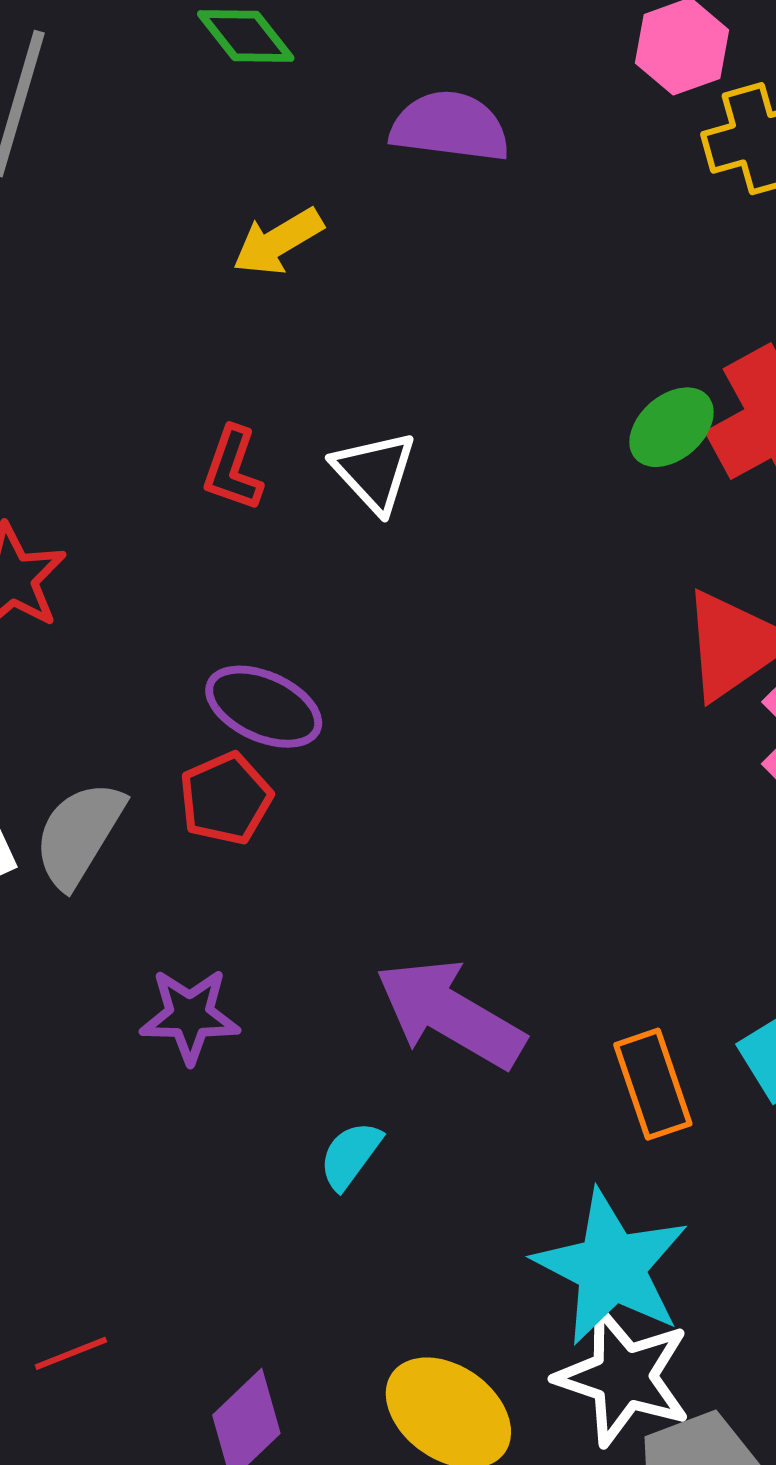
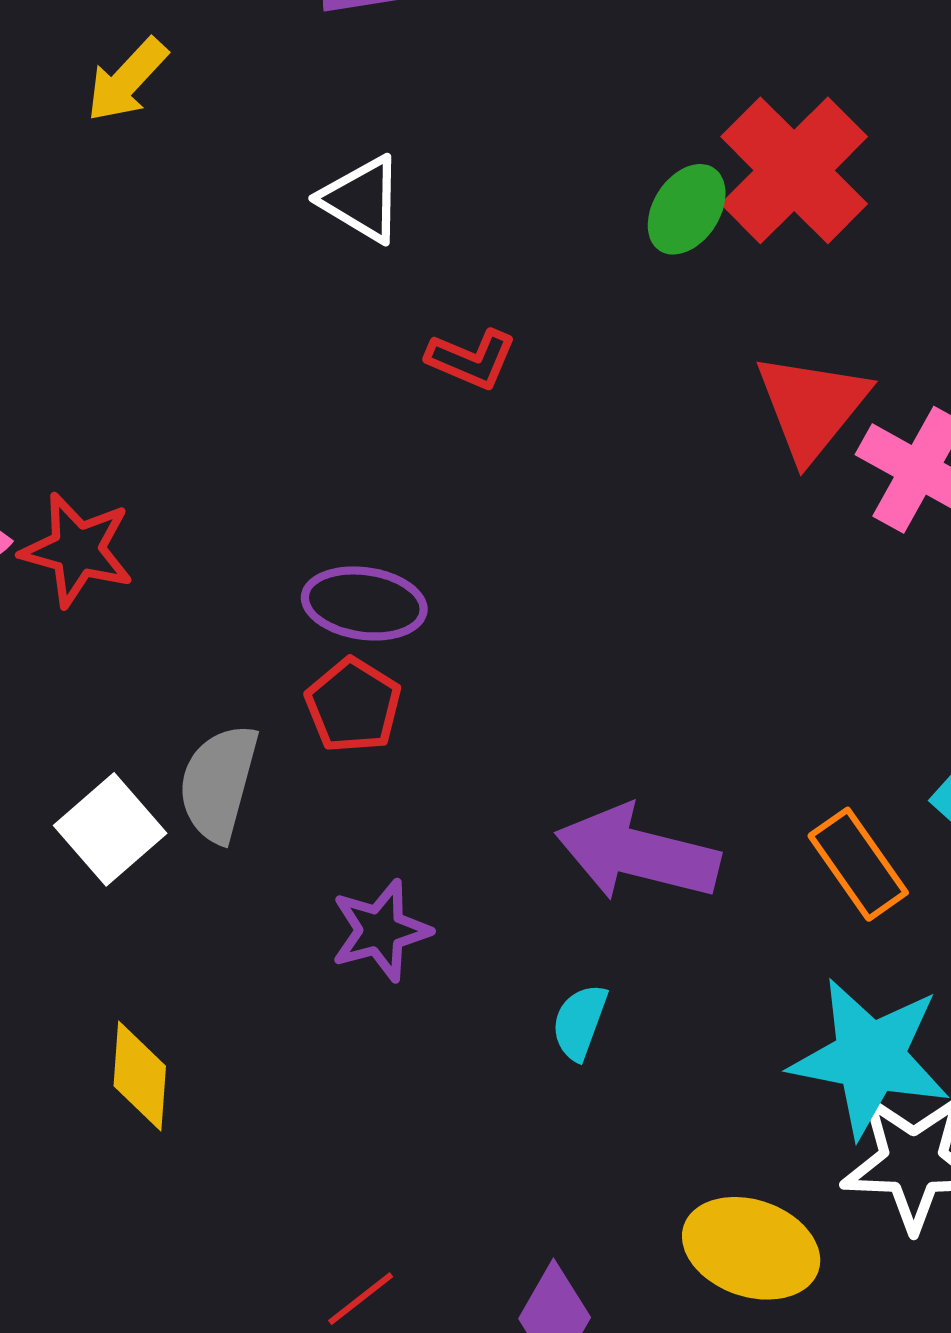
yellow arrow: (278, 242) -> (127, 80), moved
red L-shape: (233, 469) -> (472, 359), moved, turned -70
white triangle: (374, 472) -> (362, 199), moved

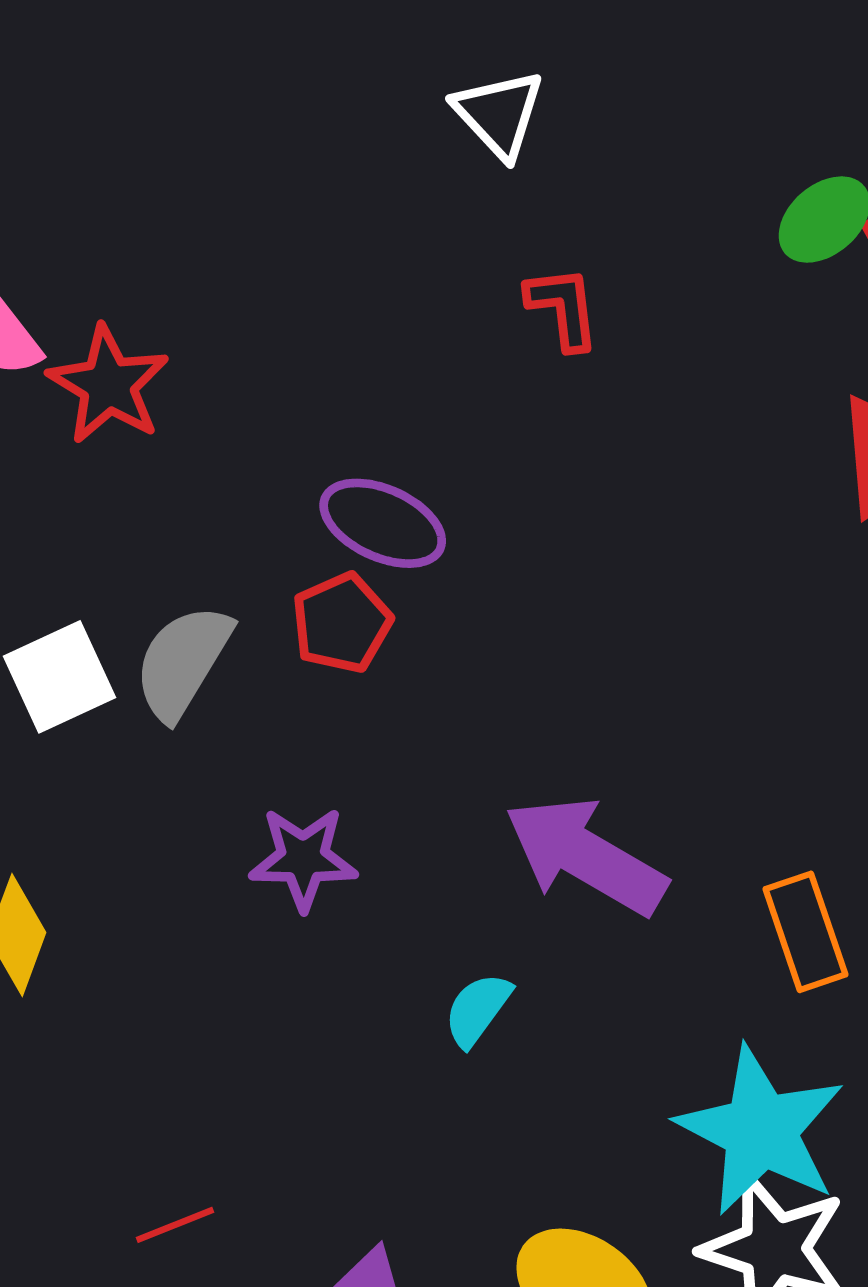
red L-shape: (472, 359) -> (563, 308), turned -136

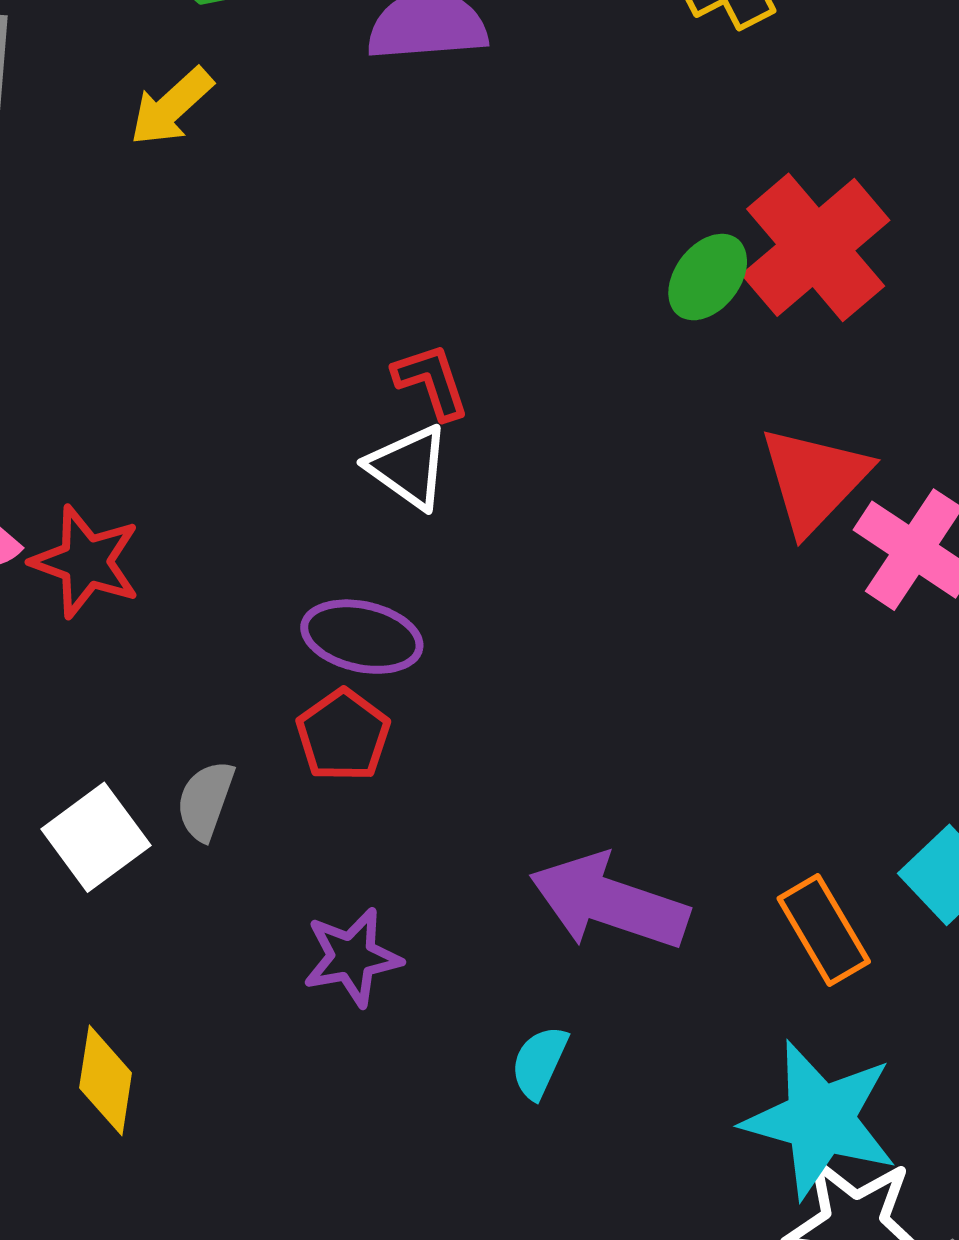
white triangle: (499, 114) -> (409, 467), moved
red L-shape: (563, 308) -> (431, 381), moved
gray semicircle: (183, 662) -> (205, 800), size x0.7

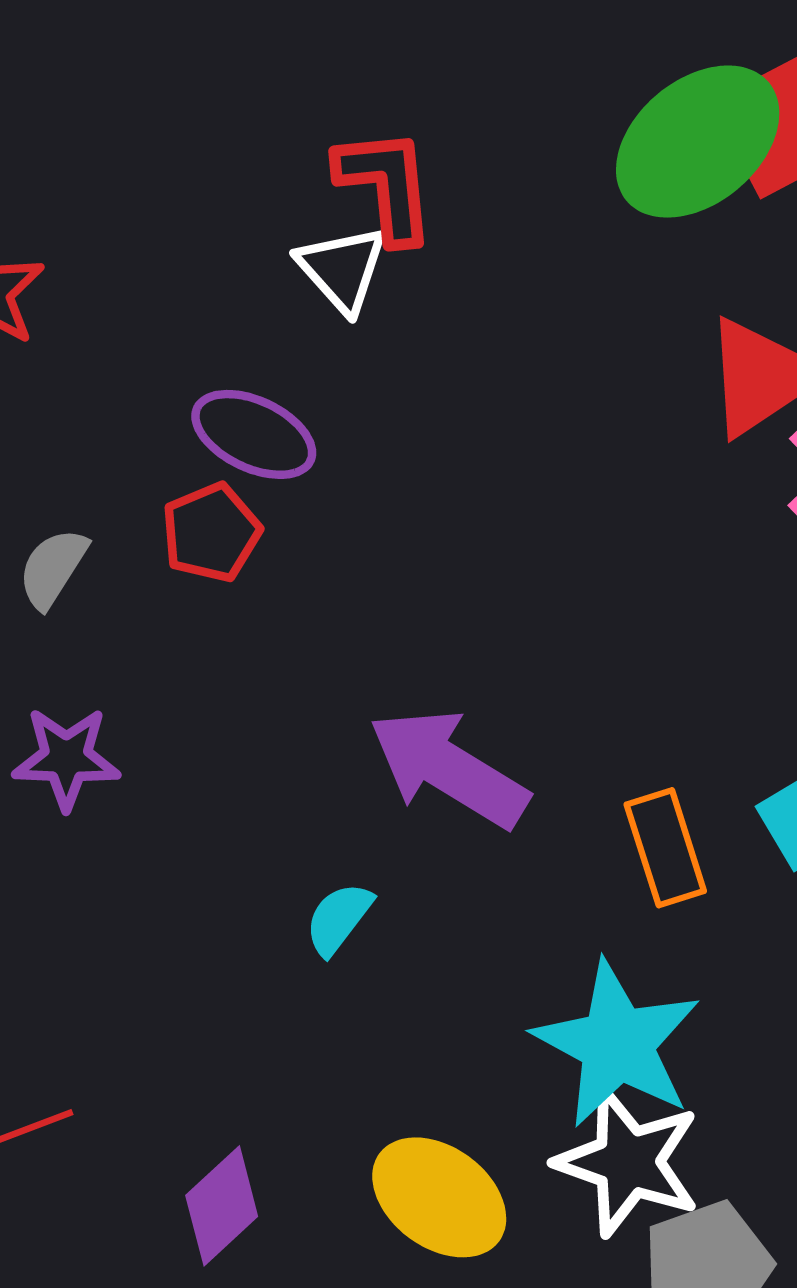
green ellipse: (708, 277) -> (698, 142), size x1.8
red L-shape: (431, 381) -> (386, 185), size x1.4
purple star: (352, 957) -> (66, 758), moved

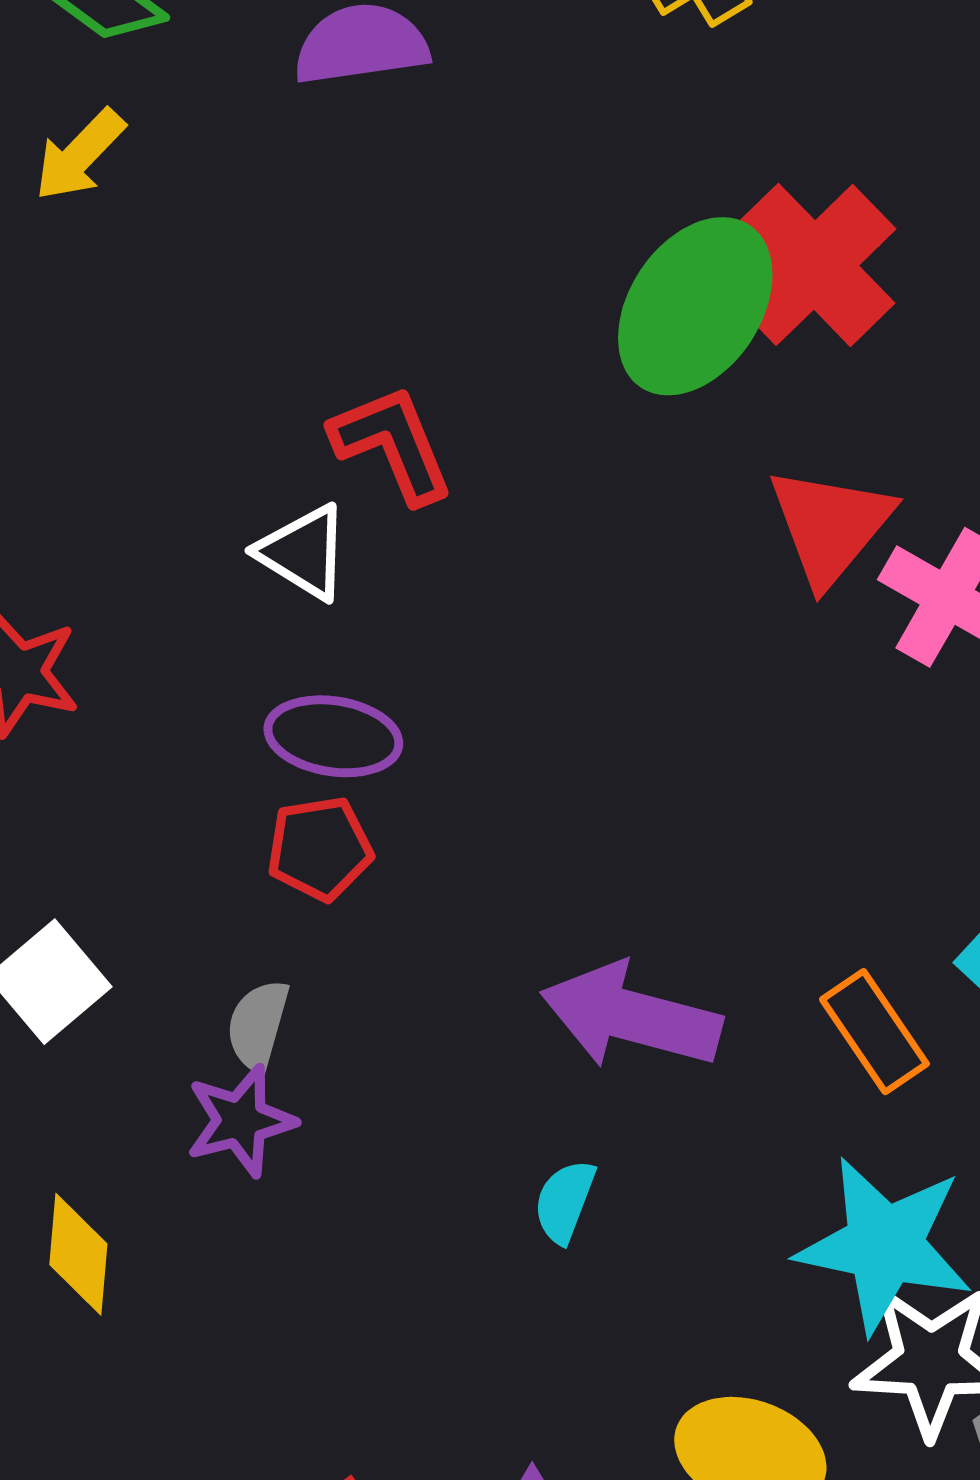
white triangle: (342, 269) -> (303, 552), moved
red pentagon: (211, 533) -> (320, 849), turned 30
gray semicircle: (53, 568) -> (258, 1025), moved

